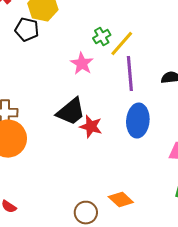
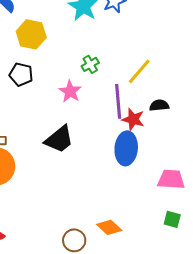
black pentagon: (27, 30) -> (21, 74), moved
yellow line: (122, 44) -> (139, 71), moved
red star: (91, 127) -> (133, 119), moved

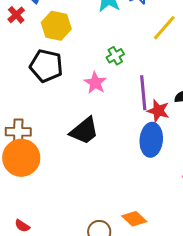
yellow line: (139, 71) -> (164, 28), moved
black pentagon: (21, 74) -> (46, 66), size x1.4

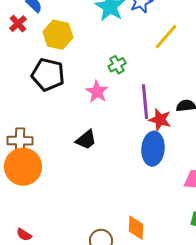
black trapezoid: (84, 131) -> (86, 140), size x0.7
orange diamond: (134, 219) -> (136, 228), turned 50

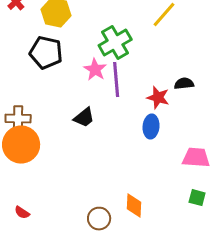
green cross: (117, 65) -> (115, 43), size x1.8
purple line: (145, 102) -> (116, 80), moved
blue ellipse: (153, 149) -> (151, 127), size x0.7

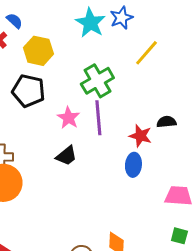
pink star: (95, 70) -> (68, 118), moved

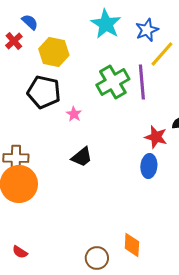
blue star: (121, 18) -> (147, 30), moved
pink star: (68, 118) -> (74, 114), moved, size x0.7
purple line: (98, 118) -> (142, 82), moved

